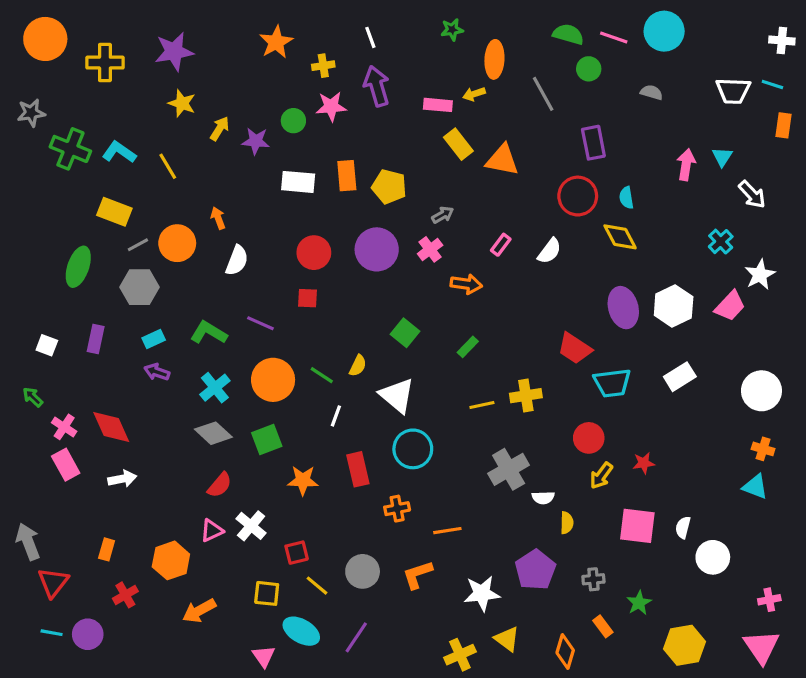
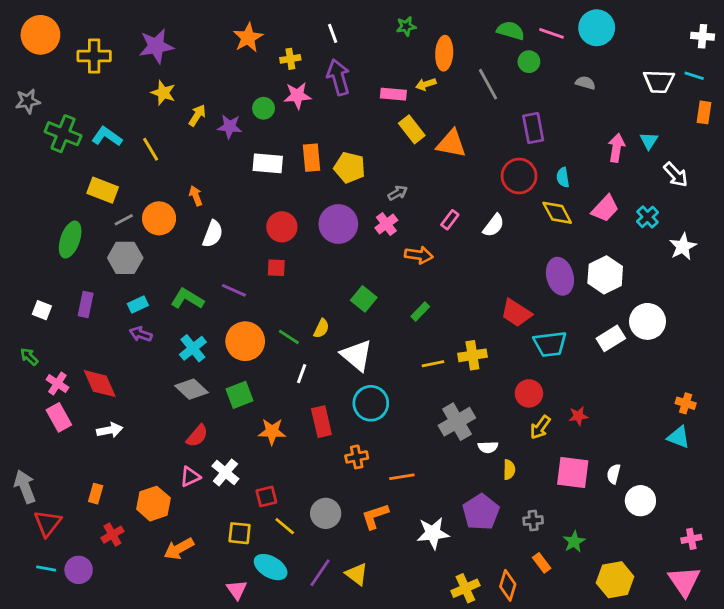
pink trapezoid: (730, 306) -> (605, 208), moved
white circle: (761, 391) -> (648, 321), moved
yellow triangle: (507, 639) -> (357, 574), moved
yellow cross: (460, 655) -> (465, 588), moved

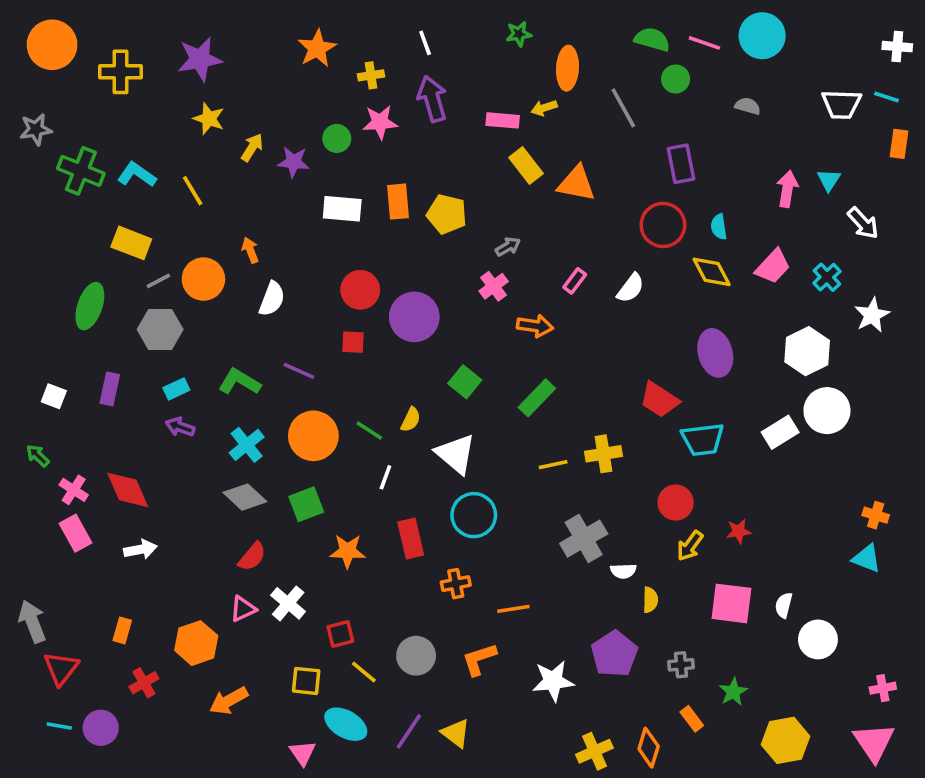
purple circle: (338, 224) -> (414, 317), moved
white hexagon: (605, 275) -> (807, 351), moved
green rectangle: (420, 312) -> (537, 398), size x1.5

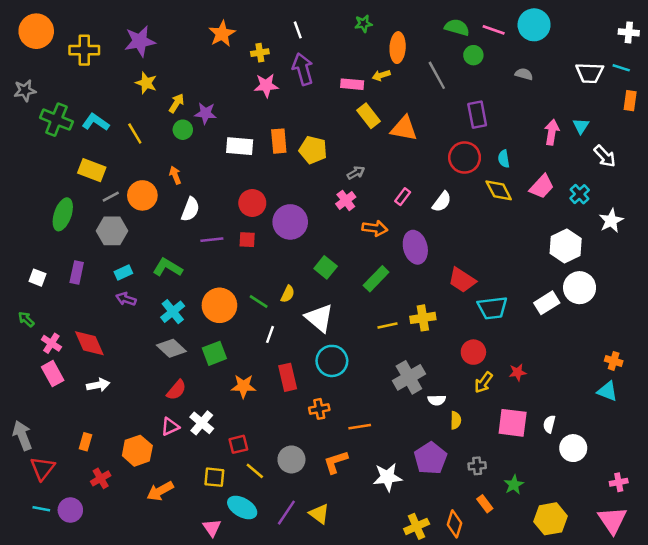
green circle: (337, 138) -> (183, 130), moved
purple ellipse: (715, 353) -> (415, 247), moved
purple line: (299, 371) -> (212, 240), moved, turned -30

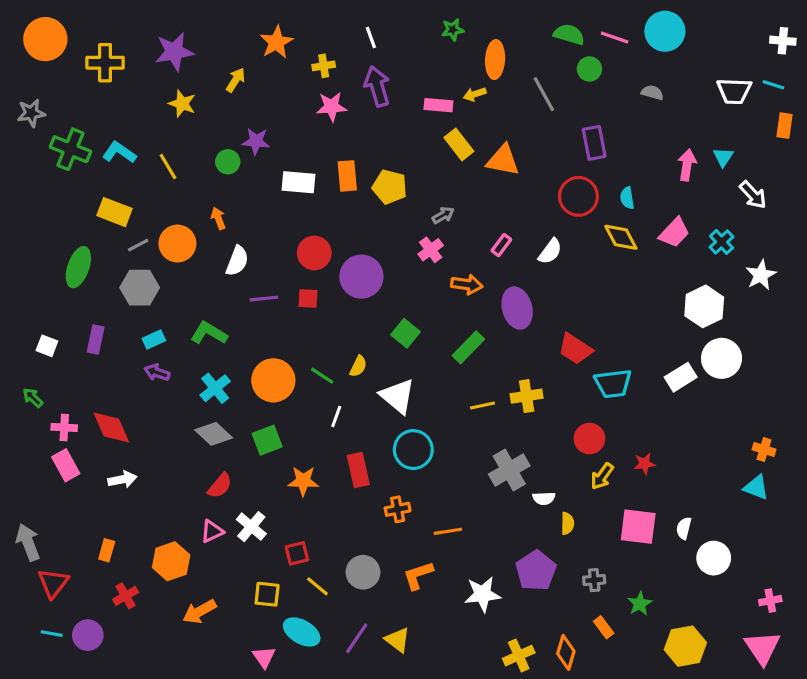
yellow arrow: (176, 103) -> (236, 80), moved
pink cross: (51, 343) -> (64, 428), turned -30

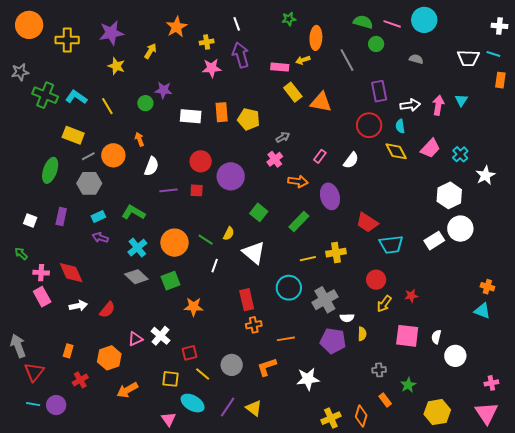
white arrow: (753, 195) -> (410, 105), moved, turned -54
cyan circle: (413, 450) -> (289, 288), moved
red rectangle: (358, 470) -> (247, 300), moved
red semicircle: (220, 486) -> (107, 310), moved
purple pentagon: (536, 571) -> (333, 341), moved, turned -30

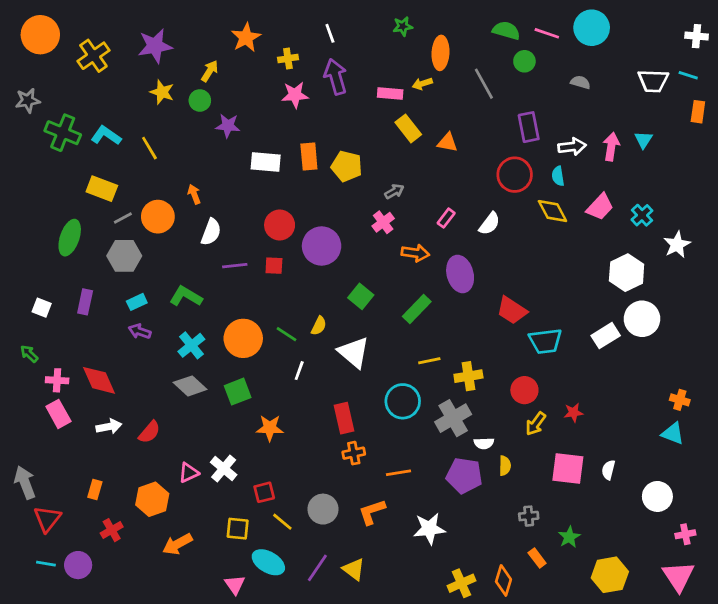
yellow cross: (67, 40) -> (93, 56), turned -35
orange triangle: (321, 102) -> (447, 142), size x0.7
green circle: (145, 103) -> (200, 100), moved
yellow cross: (336, 253) -> (468, 376), moved
white circle: (455, 356) -> (657, 496), moved

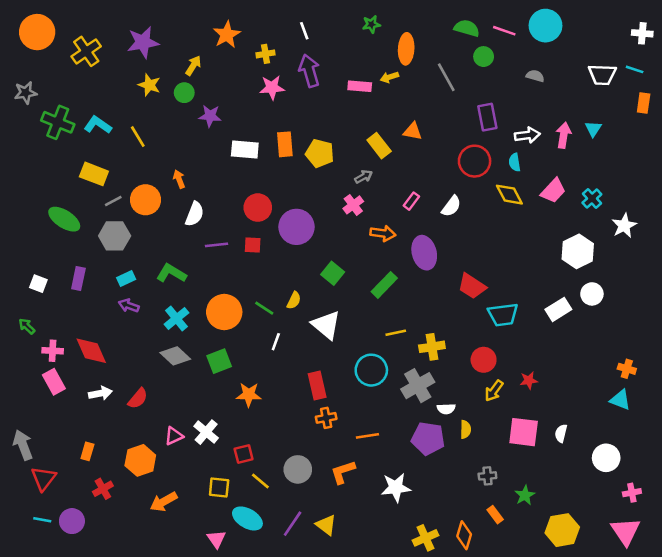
yellow rectangle: (408, 128) -> (379, 146), moved
green ellipse: (70, 238) -> (64, 219), turned -76
white circle: (642, 319) -> (592, 294), size x0.7

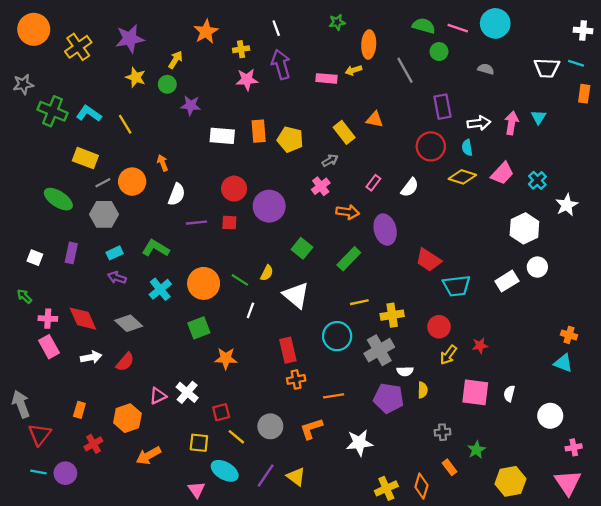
yellow diamond: (509, 195) -> (462, 177), turned -44
gray diamond: (175, 356) -> (129, 323), moved

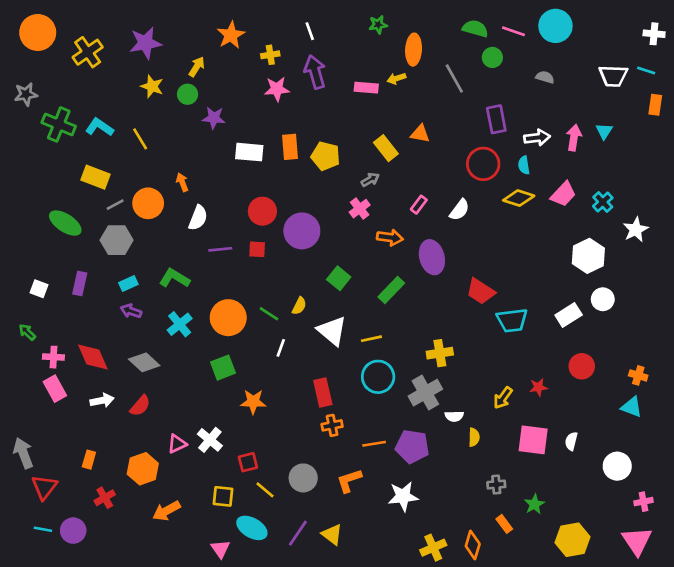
yellow line: (359, 302) -> (371, 339), moved
red circle: (439, 327) -> (582, 366), moved
purple pentagon: (389, 398) -> (412, 446), moved

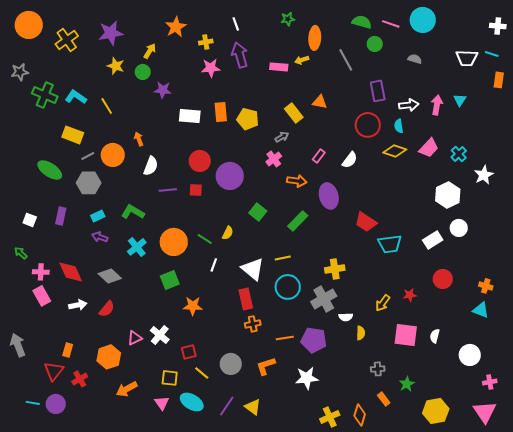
white triangle: (332, 331) -> (253, 269), moved
red triangle: (44, 487) -> (54, 371), moved
pink triangle: (220, 549) -> (162, 403), moved

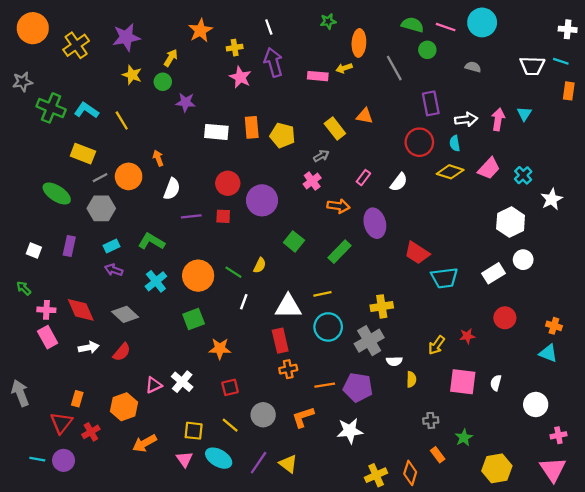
pink star: (211, 68) -> (240, 77), turned 30
white triangle: (253, 269) -> (288, 306), turned -40
red square: (189, 352) -> (230, 387), moved

